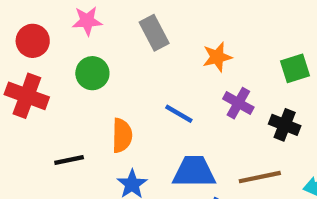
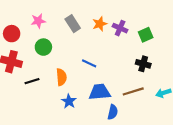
orange star: (217, 57) -> (100, 24), moved
purple cross: (238, 103) -> (120, 28), moved
black line: (69, 160) -> (32, 81), moved

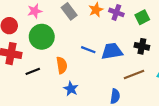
green circle: (43, 47) -> (42, 37), size x1.5
blue trapezoid: (100, 92) -> (112, 51), moved

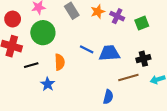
black cross: (142, 46) -> (143, 59), moved, turned -32
blue star: (71, 89) -> (48, 84), moved

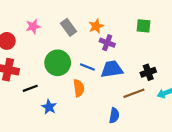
purple cross: (117, 16) -> (107, 43), moved
green square: (142, 23) -> (144, 26), moved, turned 32
green circle: (43, 33) -> (58, 63), moved
orange semicircle: (60, 62) -> (79, 88), moved

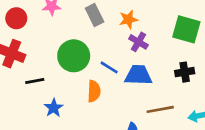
green square: (144, 26) -> (186, 29), size x1.5
black cross: (148, 72) -> (185, 72), moved

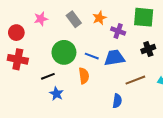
purple cross: (138, 42) -> (118, 31), moved
black line: (35, 81) -> (48, 76), moved

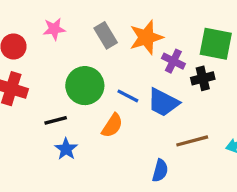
orange star: (99, 18) -> (146, 37), size x1.5
black cross: (148, 49) -> (203, 78), moved
blue trapezoid: (114, 58) -> (163, 102), turned -150
orange semicircle: (84, 76) -> (112, 126), turned 35

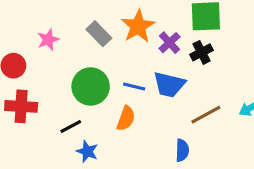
purple cross: (173, 61) -> (169, 43), turned 35

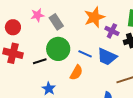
gray rectangle: (99, 34) -> (56, 22), moved
purple cross: (169, 43) -> (112, 31), turned -32
black line: (71, 126) -> (40, 61), moved

